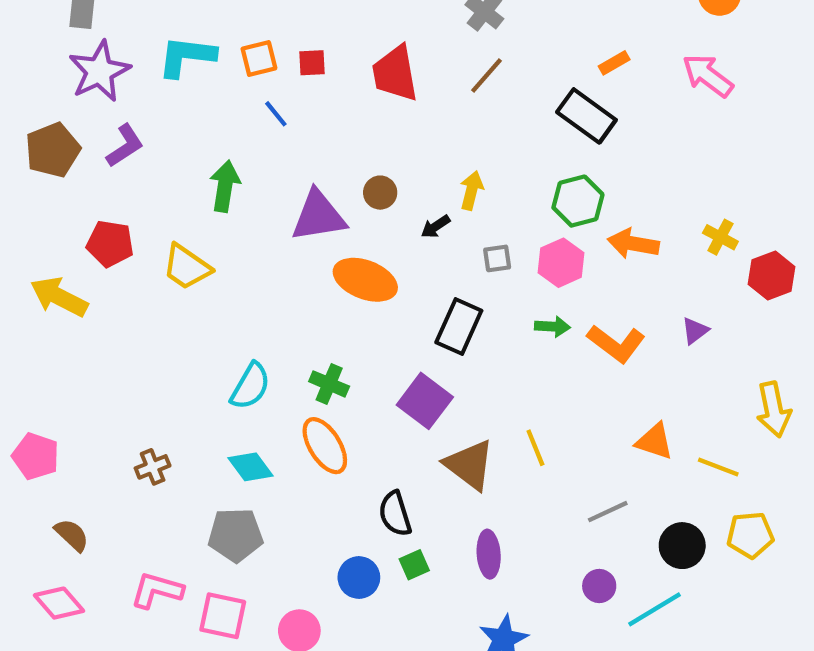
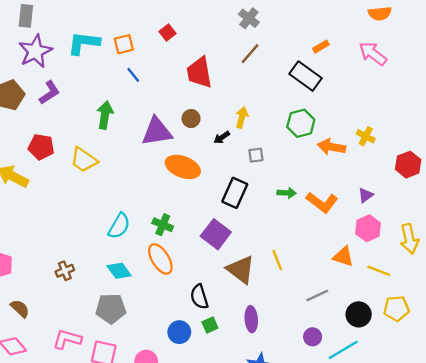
red square: (312, 63) -> (167, 32), moved, turned -35
red trapezoid: (395, 73) -> (199, 73), moved
yellow cross: (720, 237) -> (366, 136), moved
pink hexagon: (561, 263) -> (368, 228), moved

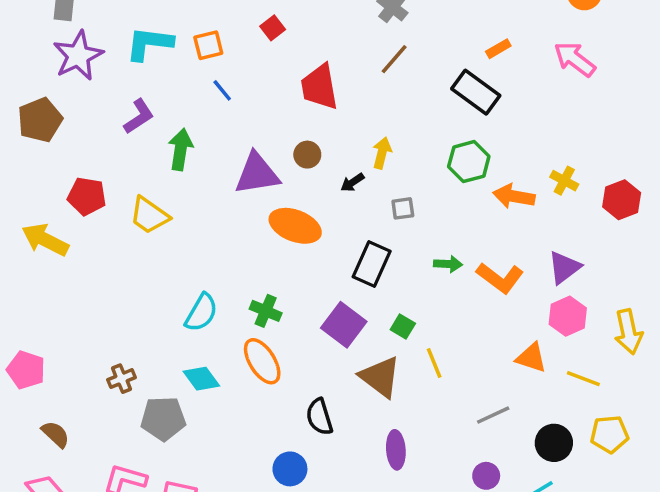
purple L-shape: (49, 93) -> (139, 116), moved
red hexagon: (408, 165) -> (622, 200), moved
purple triangle: (366, 195) -> (564, 267), size x1.5
gray pentagon: (111, 309) -> (163, 419), moved
green square: (210, 325) -> (403, 327), moved, turned -35

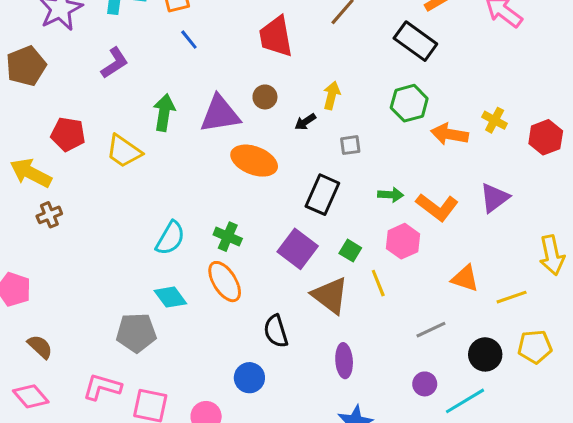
green arrow: (181, 149) -> (164, 112), moved
pink hexagon: (568, 316) -> (403, 241), moved
brown cross: (122, 379) -> (49, 215), moved
yellow line: (583, 379) -> (512, 297), turned -40

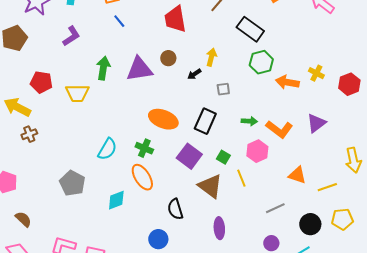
black rectangle: (415, 41) -> (250, 29), moved
yellow trapezoid: (124, 151) -> (77, 93), turned -35
orange ellipse: (254, 161) -> (163, 119), moved
cyan diamond: (170, 297) -> (116, 200), moved, turned -75
gray pentagon: (136, 333) -> (72, 183), moved, turned 30

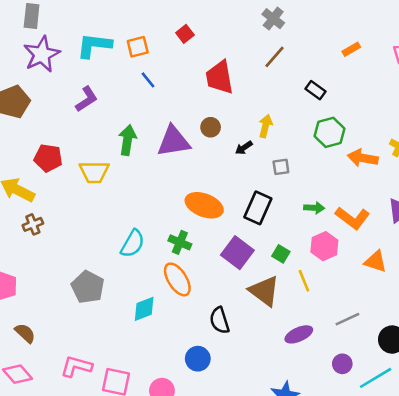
black rectangle: (250, 29) -> (315, 90), size x0.6
orange triangle: (297, 175) -> (376, 262), moved
purple ellipse: (219, 228) -> (299, 334), moved, turned 70

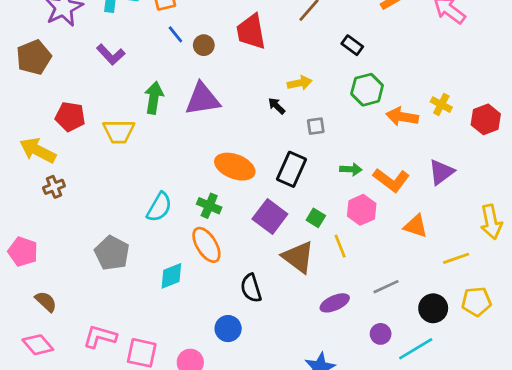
purple L-shape: (87, 99) -> (111, 55), turned 80
yellow arrow: (266, 126) -> (300, 83), turned 65
brown circle: (211, 127) -> (204, 45), moved
black arrow: (244, 148) -> (277, 106), turned 78

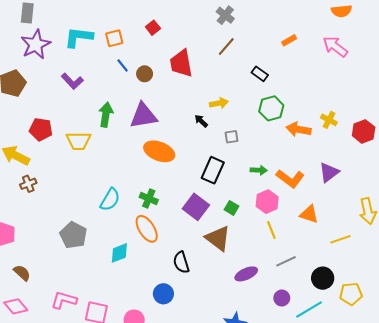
orange ellipse: (235, 167) -> (159, 151), moved
yellow line: (340, 246) -> (271, 230), moved
yellow pentagon: (476, 302) -> (351, 294), moved

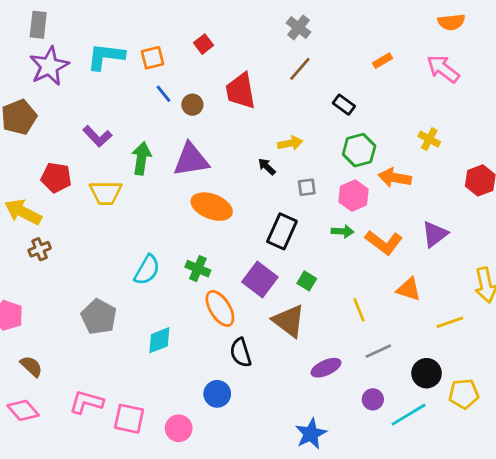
purple L-shape: (72, 81) -> (97, 136), moved
yellow cross: (329, 120) -> (429, 139), moved
pink hexagon: (267, 202) -> (354, 196), moved
orange ellipse: (147, 229) -> (220, 308), moved

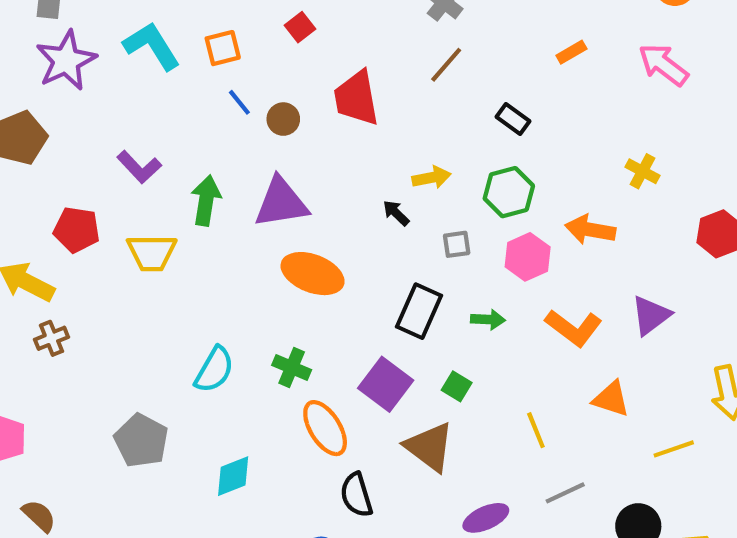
cyan L-shape: (106, 56) -> (152, 46), turned 51
green hexagon: (359, 150) -> (509, 192), moved
green arrow: (343, 231) -> (488, 319), moved

